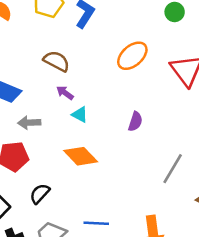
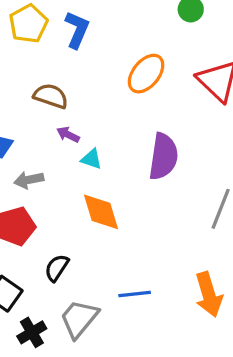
purple semicircle: (135, 121) -> (163, 156), size x1.8
orange diamond: (81, 156) -> (101, 212), turned 36

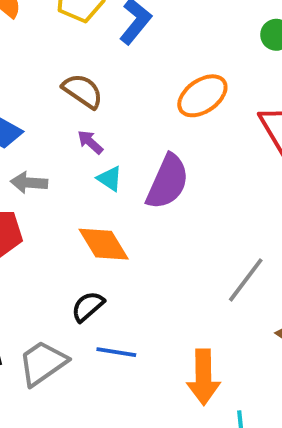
purple semicircle: (163, 156) -> (168, 182), moved
orange diamond: (101, 212) -> (104, 244), turned -30
black semicircle: (57, 268) -> (88, 306), moved

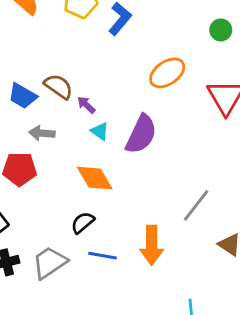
brown semicircle: (83, 91) -> (59, 86), moved
orange arrow: (204, 377) -> (152, 245), moved

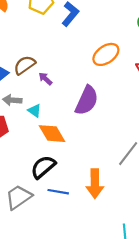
brown semicircle: (59, 86) -> (25, 65), turned -70
cyan triangle: (100, 131) -> (35, 111), moved
black semicircle: (83, 223) -> (43, 167), size x1.4

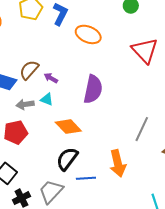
orange ellipse: (106, 54) -> (88, 34), moved, turned 70
cyan triangle: (35, 111) -> (47, 99), moved

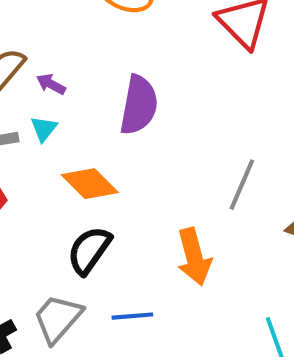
cyan triangle: (47, 99) -> (44, 129), turned 48
blue line: (86, 178) -> (132, 316), moved

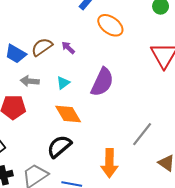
purple arrow: (51, 84) -> (68, 48), moved
cyan triangle: (44, 129) -> (63, 83), moved

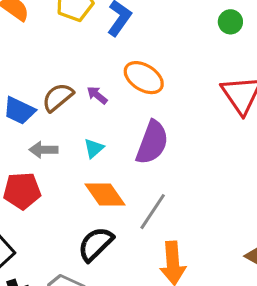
orange ellipse: (110, 25) -> (144, 78), moved
gray line: (142, 134) -> (153, 212), moved

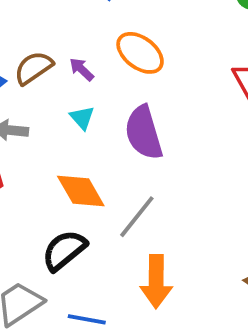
purple semicircle: (152, 142) -> (144, 133), turned 138
cyan triangle: (94, 148) -> (82, 118), moved, turned -35

